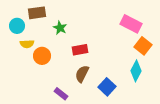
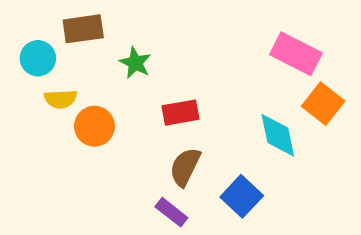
cyan diamond: (136, 71) -> (278, 135), moved, turned -40
purple rectangle: (61, 94) -> (171, 212), moved

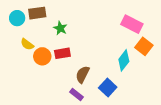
cyan circle: (38, 58) -> (17, 18), moved
yellow semicircle: (61, 99) -> (27, 44), turned 40
red rectangle: (180, 113) -> (62, 53), moved
cyan diamond: (278, 135) -> (124, 60), turned 50

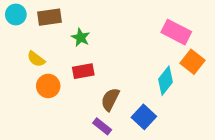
cyan circle: (17, 18) -> (16, 14), moved
orange circle: (42, 56) -> (48, 86), moved

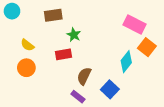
brown rectangle: (50, 17) -> (53, 15), moved
green star: (81, 37) -> (74, 35), moved
orange circle: (48, 86) -> (26, 68), moved

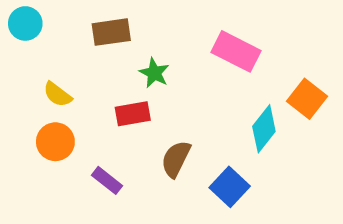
pink rectangle: (135, 24) -> (236, 51), moved
purple rectangle: (78, 97) -> (107, 180), moved

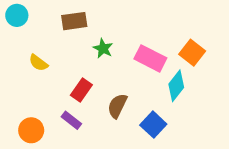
pink rectangle: (236, 51) -> (150, 58), moved
orange square: (307, 99) -> (192, 53), moved
red rectangle: (133, 114) -> (81, 90), moved, turned -45
orange circle: (55, 142) -> (31, 130), moved

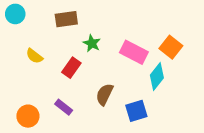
red rectangle: (81, 90) -> (71, 68), moved
blue square: (153, 125) -> (136, 111), turned 30

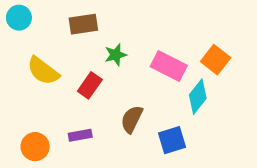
green star: (92, 43) -> (116, 55), turned 30
yellow semicircle: (34, 56) -> (43, 71), size x1.5
purple rectangle: (64, 107) -> (80, 135), turned -48

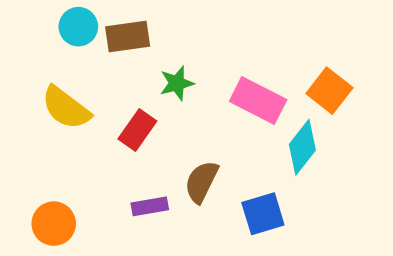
cyan circle: (19, 18) -> (78, 27), moved
purple rectangle: (80, 135) -> (150, 206), moved

